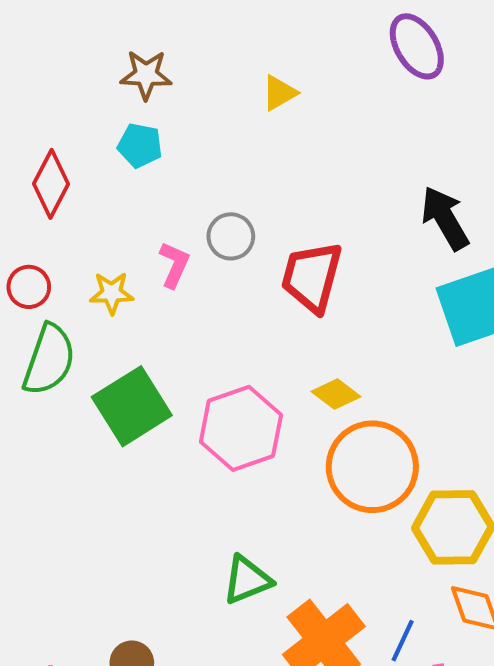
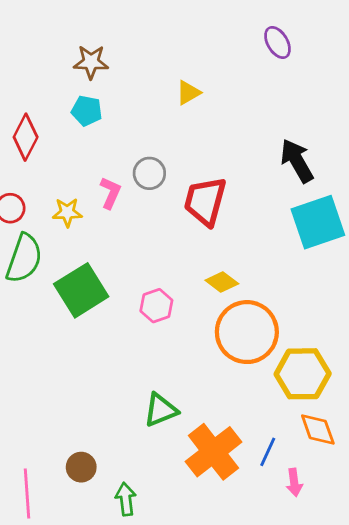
purple ellipse: (417, 46) -> (277, 42), size x0.7
yellow triangle: (279, 93) -> (188, 93), moved
pink hexagon: (241, 428) -> (156, 306), size x0.6

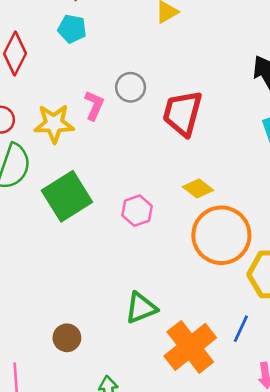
yellow star: (67, 212) -> (54, 124), size x1.4
blue line: (268, 452) -> (241, 329), moved
brown circle: (81, 467) -> (67, 338), moved

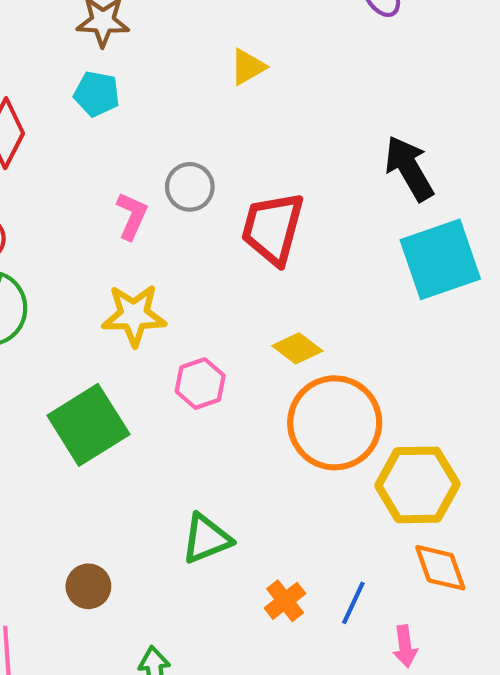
yellow star: (54, 124) -> (134, 315), moved
green square: (67, 196) -> (88, 425), moved
blue line: (241, 329) -> (353, 603), moved
orange cross: (190, 347) -> (285, 601), size x0.5

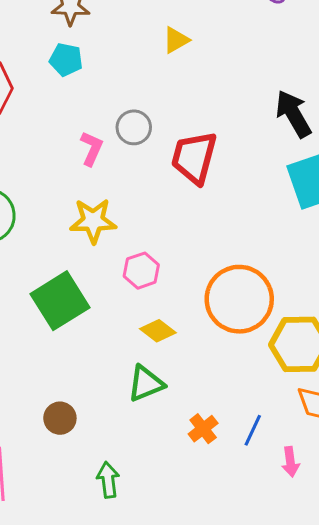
yellow diamond: (297, 348) -> (158, 331), moved

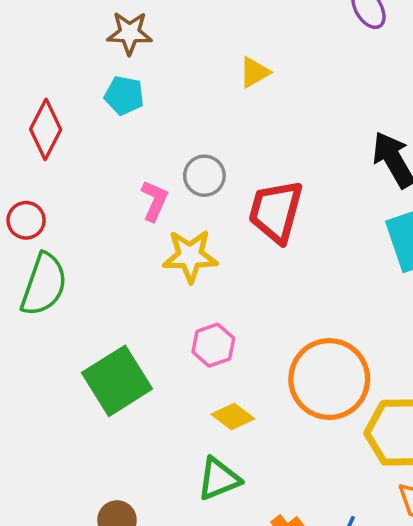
yellow star: (93, 221) -> (190, 256), moved

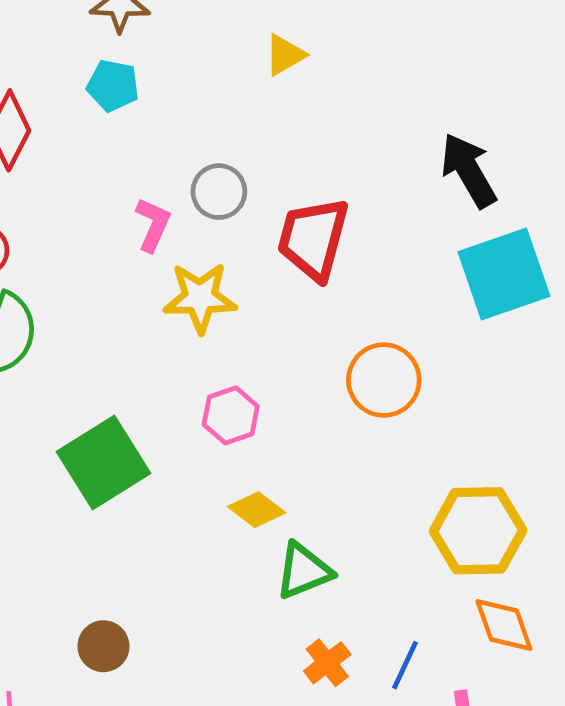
orange circle: (329, 379) -> (384, 380), moved, size x0.7
green triangle: (219, 479) -> (304, 571), moved

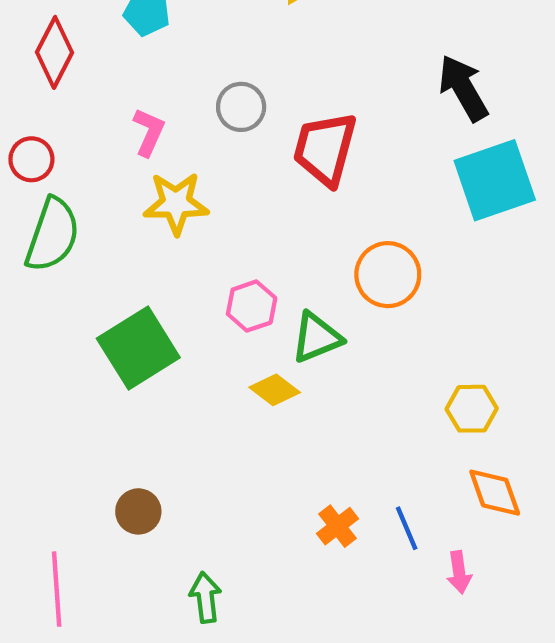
pink L-shape: (153, 225) -> (149, 132), moved
yellow star: (200, 298) -> (176, 203), moved
yellow hexagon: (478, 531) -> (472, 409), size x0.6
green triangle: (304, 571) -> (317, 337), moved
blue line: (405, 665) -> (407, 528), turned -48

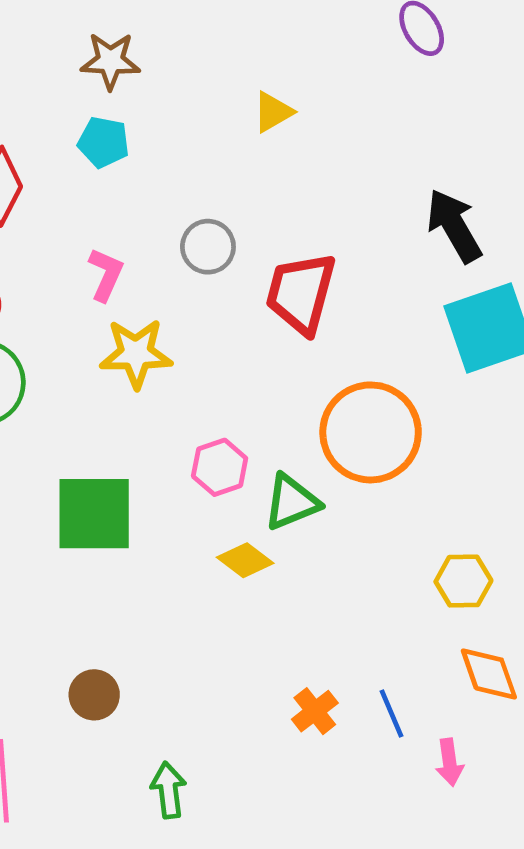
orange circle: (388, 275) -> (371, 432), size x1.4
green square: (138, 348) -> (94, 514), turned 32

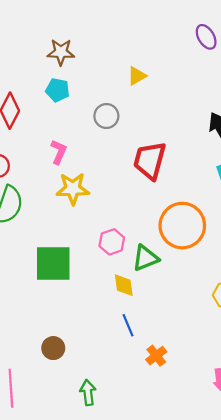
gray circle: (208, 247) -> (106, 116), moved
yellow diamond: (245, 560) -> (124, 285), turned 45
blue line: (391, 713) -> (128, 325), moved

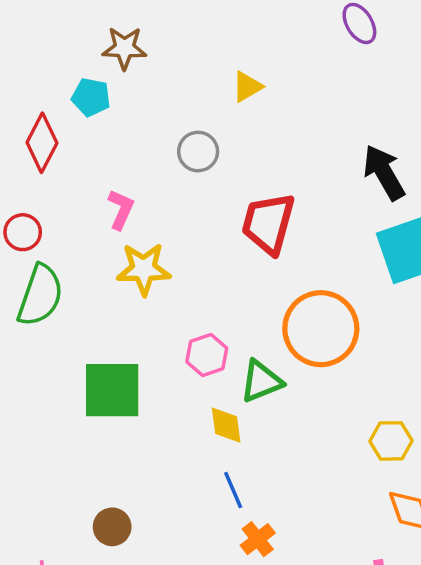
cyan pentagon: (58, 90) -> (91, 97), moved
orange cross: (156, 356) -> (258, 539), moved

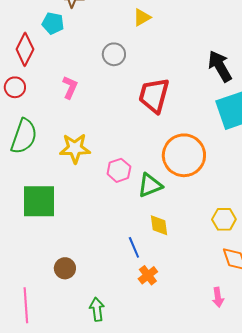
red circle: (23, 232) -> (15, 87), moved
yellow star: (144, 269) -> (75, 148), moved
green square: (112, 390) -> (39, 201), moved
yellow diamond: (226, 425) -> (159, 225), moved

